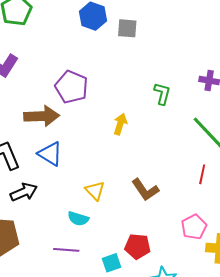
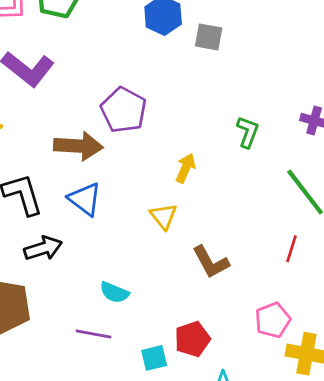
yellow triangle: (95, 191) -> (164, 216), moved
red pentagon: (138, 246) -> (192, 339), turned -30

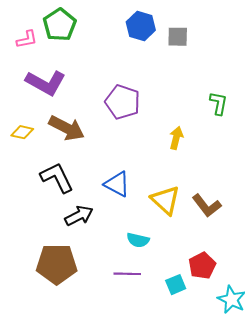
brown arrow: (78, 146) -> (67, 128), moved, turned 33
blue triangle: (85, 199) -> (117, 184), moved
yellow triangle: (164, 216) -> (165, 200), moved, size x1.4

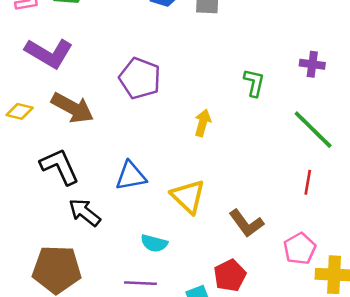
blue triangle: (117, 184) -> (131, 176), turned -40
brown L-shape: (207, 206) -> (246, 223), moved
black arrow: (79, 216) -> (85, 212), turned -116

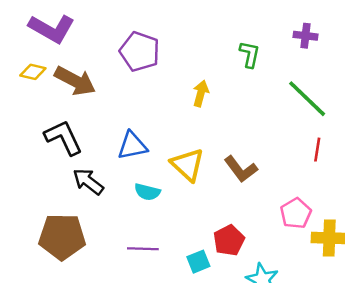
yellow diamond: (20, 111) -> (33, 72), moved
red line: (308, 182) -> (317, 150), moved
brown L-shape: (246, 223) -> (241, 169), moved
cyan semicircle: (154, 243) -> (147, 192), moved

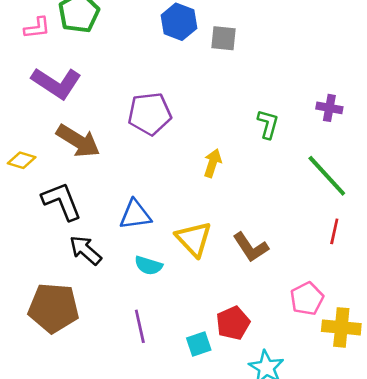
purple pentagon: (140, 52) -> (150, 114), turned -30
yellow diamond: (33, 72) -> (22, 160), moved
purple line: (143, 249) -> (140, 326), turned 72

